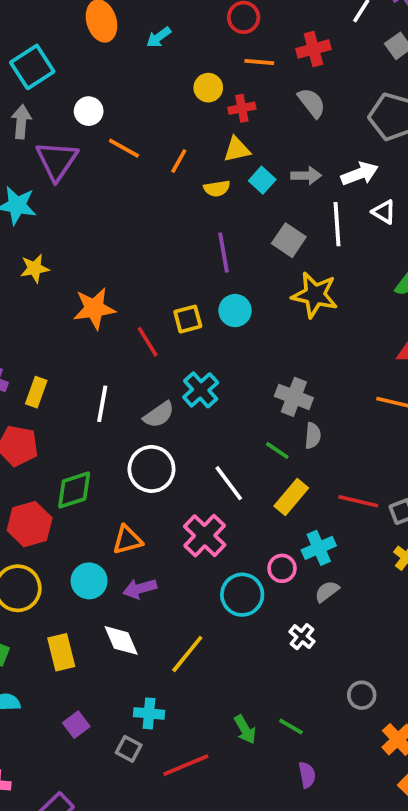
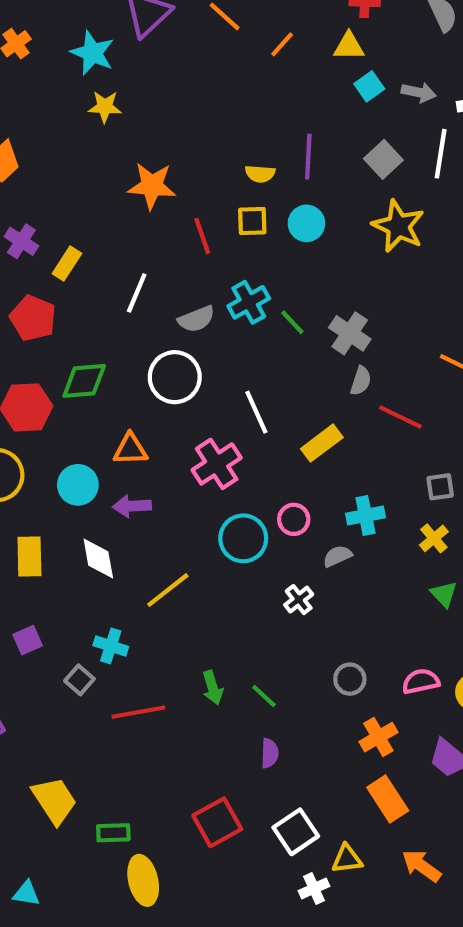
yellow semicircle: (217, 188) -> (260, 174), moved
yellow star: (35, 268) -> (105, 107), moved
green line: (277, 450) -> (292, 322), moved
red line: (358, 501) -> (400, 417), moved
cyan cross: (319, 548) -> (365, 515), moved

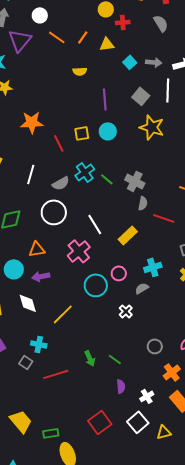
orange line: (282, 44) -> (83, 37), moved
yellow triangle: (349, 46) -> (107, 44), moved
yellow semicircle: (260, 174) -> (80, 71), moved
white cross: (314, 888) -> (147, 396), moved

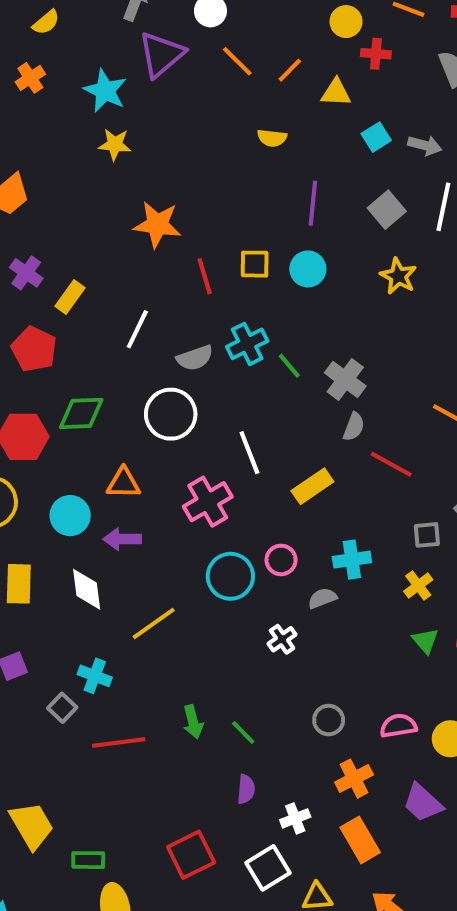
yellow star: (152, 127) -> (398, 276), size x0.7

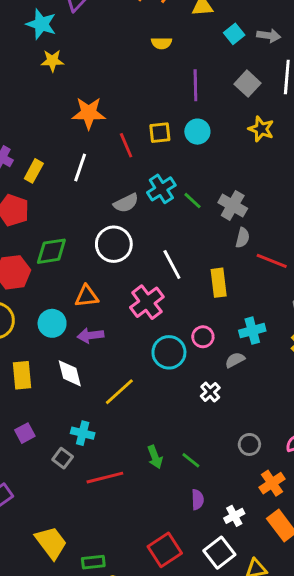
white line: (137, 329) -> (80, 167), moved
yellow rectangle: (312, 486) -> (219, 283), turned -56

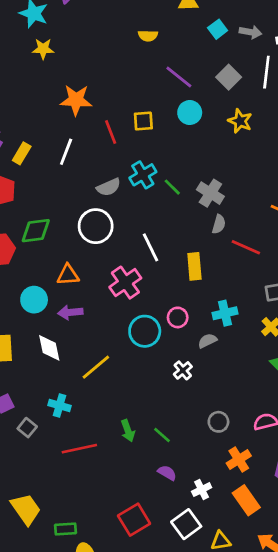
purple line: (195, 85) -> (179, 77), turned -52
cyan circle: (197, 132) -> (190, 113), moved
gray square: (63, 458) -> (27, 428), moved
purple semicircle: (198, 500) -> (167, 473), turned -60

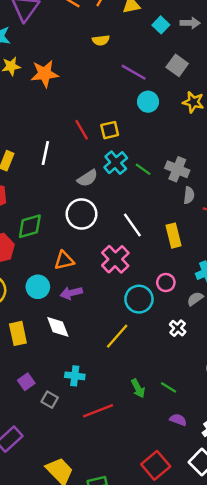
orange star: (76, 100) -> (45, 74), moved
yellow square: (143, 121) -> (110, 130), moved
yellow line: (96, 367) -> (117, 336), moved

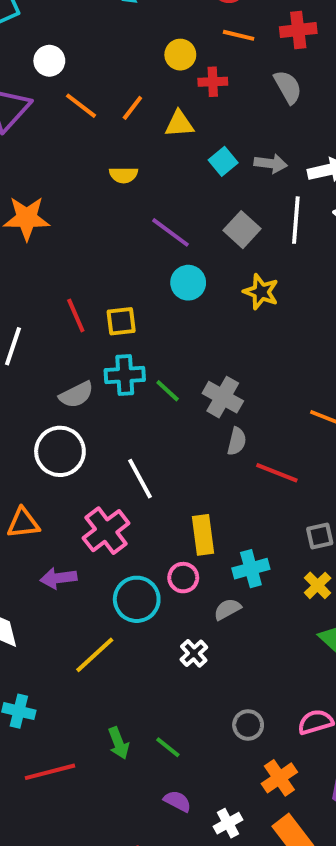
cyan cross: (116, 163) -> (125, 375), turned 30
yellow rectangle: (173, 236) -> (203, 535), moved
purple arrow: (71, 293) -> (58, 578), moved

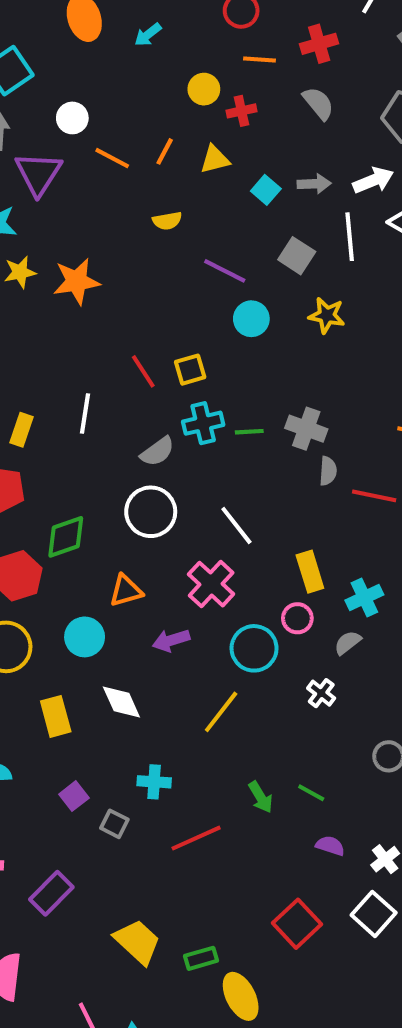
green line: (168, 391) -> (249, 432), turned -36

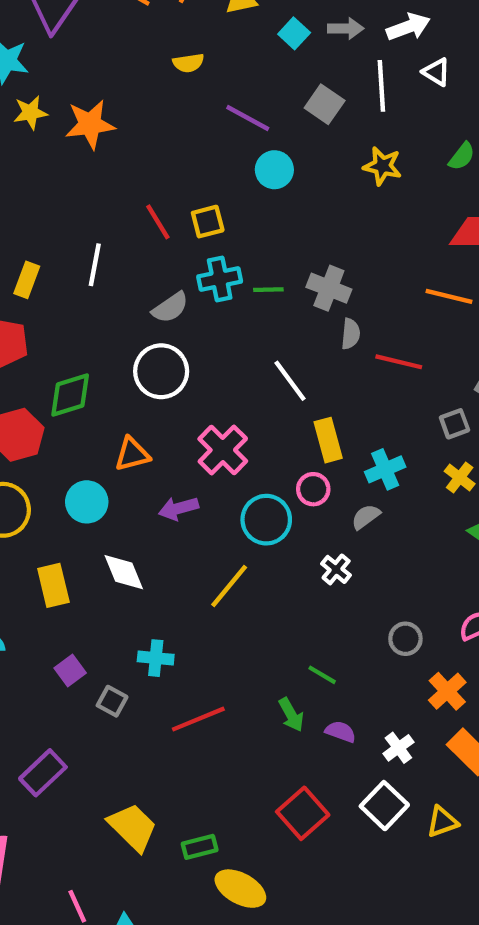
yellow star: (327, 315) -> (382, 166), moved
white line: (236, 526) -> (290, 381), moved
green arrow: (261, 797) -> (291, 715), moved
yellow ellipse: (241, 996) -> (240, 889), turned -36

